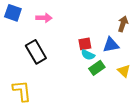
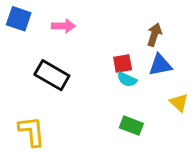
brown arrow: (123, 24) -> (154, 35), moved
black rectangle: (36, 52) -> (52, 75), turned -30
green rectangle: (97, 68) -> (131, 126), moved, turned 56

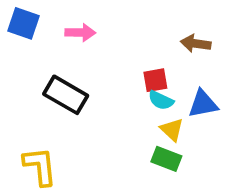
brown arrow: (154, 35) -> (196, 44), turned -100
blue triangle: (160, 65) -> (203, 104), moved
yellow triangle: (179, 102) -> (172, 130), moved

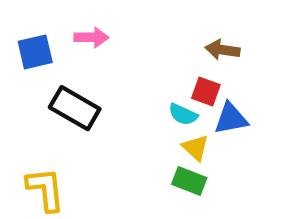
blue square: (24, 23) -> (35, 52), moved, turned -32
red square: (155, 80) -> (206, 91), moved, turned 30

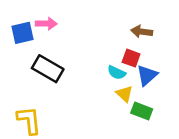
pink arrow: (91, 37) -> (46, 24), moved
blue triangle: (231, 119) -> (147, 75), turned -30
green rectangle: (189, 181) -> (142, 111), moved

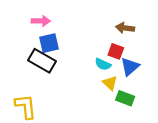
blue square: (22, 33) -> (49, 43), moved

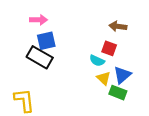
blue triangle: (130, 67) -> (122, 75), moved

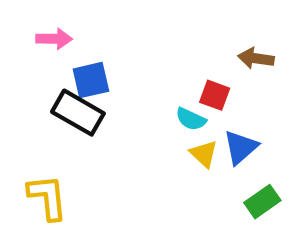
pink arrow: (39, 20) -> (54, 39), moved
brown arrow: (118, 26) -> (256, 58), moved
green rectangle: (118, 93) -> (262, 202), moved, turned -56

